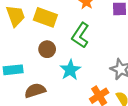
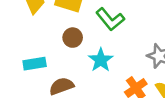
green L-shape: (80, 35) -> (110, 19), turned -70

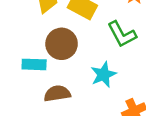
brown circle: (73, 38) -> (62, 44), moved, size x1.5

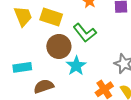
brown circle: (62, 44) -> (59, 46), moved

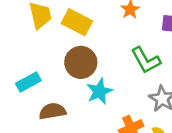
green L-shape: (85, 33) -> (146, 60), moved
cyan rectangle: (22, 67) -> (28, 82), turned -30

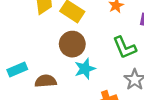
cyan rectangle: (28, 82) -> (17, 69), moved

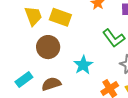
brown circle: (72, 44) -> (48, 47), moved

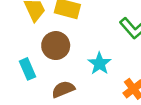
cyan rectangle: (24, 80) -> (28, 69), moved, turned -72

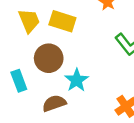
cyan star: (99, 63) -> (77, 80), moved

